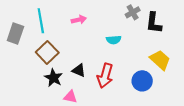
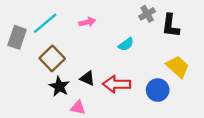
cyan line: (41, 21) -> (45, 23), turned 60
cyan semicircle: (114, 40) -> (126, 44), turned -32
red arrow: (105, 76) -> (117, 84), turned 75

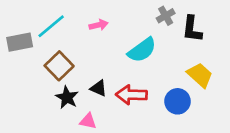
gray rectangle: (17, 37) -> (20, 42), turned 60
cyan semicircle: (126, 44) -> (142, 50), size x1.6

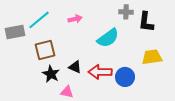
gray cross: (166, 16) -> (126, 12), turned 32
brown square: (59, 66) -> (45, 50), turned 30
yellow trapezoid: (200, 75) -> (152, 57), turned -50
blue circle: (178, 101) -> (125, 77), moved

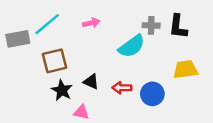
gray cross: (126, 12) -> (151, 25), moved
red arrow: (100, 72) -> (122, 88), size x0.7

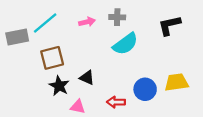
gray cross: (151, 25) -> (117, 17), moved
black L-shape: (178, 27) -> (170, 25), turned 70
yellow trapezoid: (185, 69) -> (176, 82), moved
red arrow: (122, 88) -> (116, 102), moved

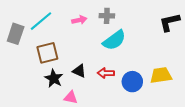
black L-shape: (170, 25) -> (169, 22), moved
gray rectangle: (17, 37) -> (16, 34), turned -60
red arrow: (116, 102) -> (106, 73), moved

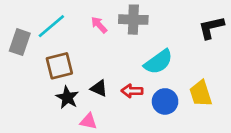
gray cross: (107, 16) -> (133, 20), size x1.5
pink arrow: (79, 20) -> (99, 25), turned -120
cyan semicircle: (114, 40) -> (158, 62), moved
yellow trapezoid: (161, 75) -> (201, 94), turned -100

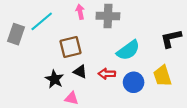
pink arrow: (99, 25) -> (80, 12), moved, turned 32
black L-shape: (211, 27) -> (171, 38), moved
brown square: (59, 66) -> (71, 47), moved

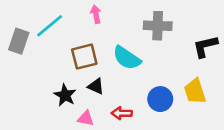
gray cross: (108, 16) -> (158, 26), moved
cyan semicircle: (128, 50) -> (127, 58), moved, turned 70
red arrow: (107, 74) -> (122, 113), moved

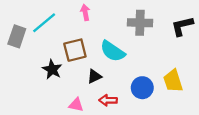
black L-shape: (205, 46) -> (182, 26), moved
black triangle: (96, 86) -> (94, 76), moved, turned -49
black star: (65, 95) -> (52, 69), moved

